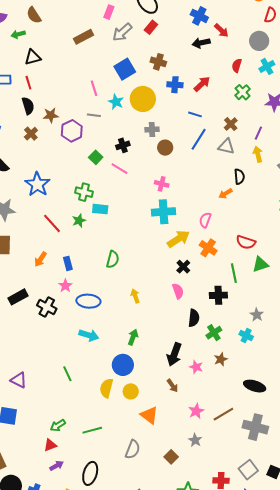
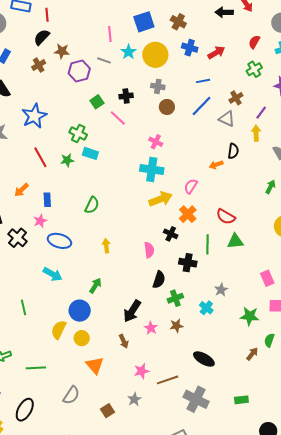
black semicircle: (28, 106) -> (42, 37), turned -132
blue line: (195, 114) -> (203, 81), turned -40
black cross: (183, 267) -> (171, 234), moved, turned -32

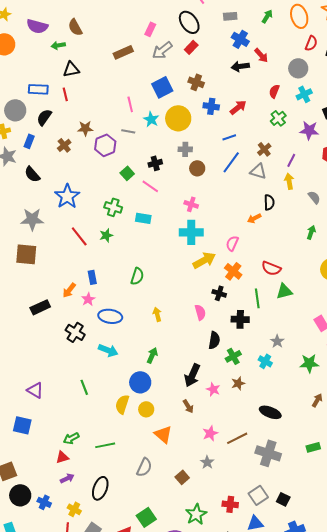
black semicircle: (42, 37) -> (44, 117), moved
cyan rectangle: (90, 153) -> (143, 218), moved
orange arrow: (21, 190) -> (69, 290), moved
black cross: (17, 238) -> (75, 332), moved

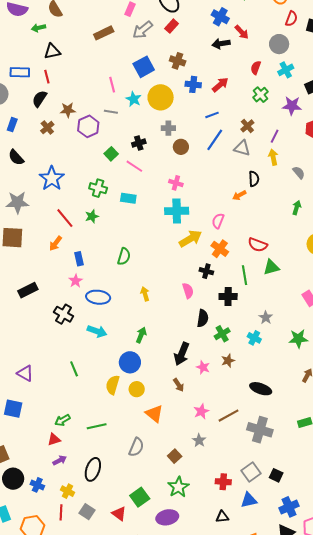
black semicircle: (44, 117) -> (40, 99), moved
orange arrow: (69, 290) -> (56, 243), moved
green star: (196, 514) -> (178, 487), moved

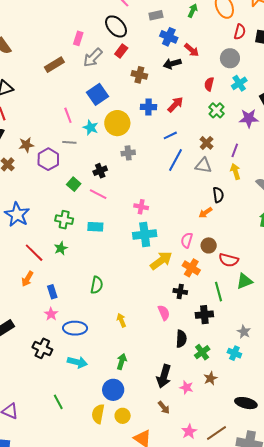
brown cross: (178, 61) -> (139, 75), moved
brown circle: (181, 147) -> (209, 245), moved

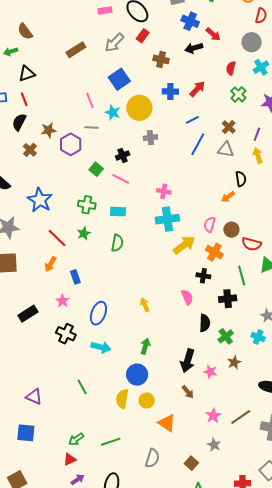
pink rectangle: (78, 38) -> (105, 11), moved, turned 64
green semicircle: (97, 285) -> (117, 243), moved
pink star: (51, 314) -> (62, 301), moved
blue ellipse: (75, 328) -> (98, 313), turned -70

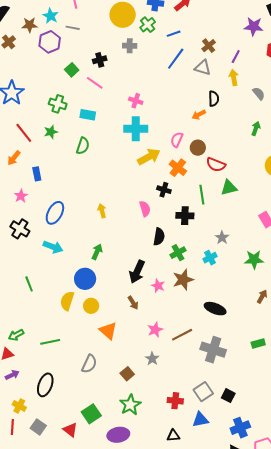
green cross: (238, 94) -> (148, 25), moved
cyan star: (113, 112) -> (51, 16), moved
cyan cross: (258, 337) -> (210, 258), turned 32
brown star: (234, 362) -> (183, 280), size x1.5

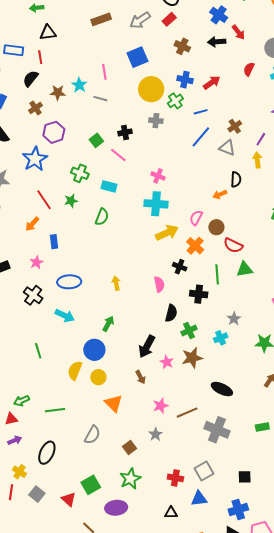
purple hexagon: (50, 42) -> (54, 132), moved
blue ellipse: (55, 213) -> (69, 282), turned 55
black square: (228, 396) -> (245, 477), moved, turned -32

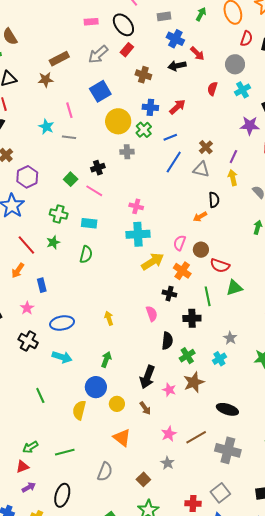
brown star: (58, 93) -> (46, 80), moved
yellow circle: (98, 377) -> (117, 404), moved

